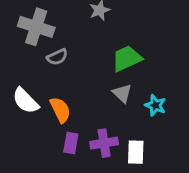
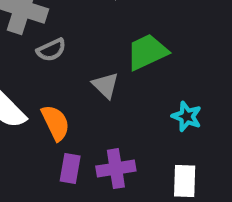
gray triangle: (122, 93) -> (105, 85), moved
white rectangle: (136, 152) -> (185, 181), moved

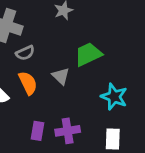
cyan star: (187, 116) -> (114, 97), size x1.4
orange semicircle: (55, 123) -> (28, 83), moved

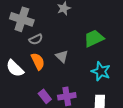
green trapezoid: (88, 54) -> (94, 38), moved
purple rectangle: (37, 131) -> (45, 96), turned -48

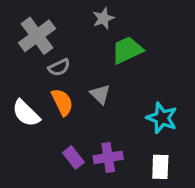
gray cross: (22, 19) -> (37, 36), turned 35
green trapezoid: (94, 38) -> (127, 50), moved

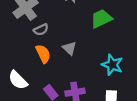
green trapezoid: (127, 50) -> (101, 19), moved
white semicircle: (26, 113) -> (18, 80), moved

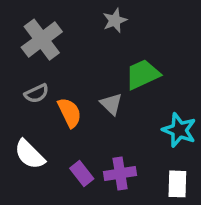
green trapezoid: (101, 19) -> (143, 74), moved
gray semicircle: (41, 30) -> (37, 93), moved

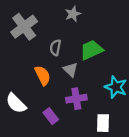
gray semicircle: (37, 93) -> (55, 48), moved, turned 126
purple cross: (120, 173) -> (76, 99), moved
white rectangle: (177, 184) -> (103, 123), moved

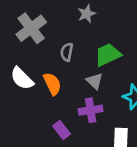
gray triangle: (71, 70) -> (95, 81), moved
white semicircle: (16, 103) -> (22, 78), moved

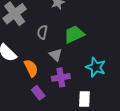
gray triangle: (95, 81) -> (56, 55), moved
orange semicircle: (52, 84) -> (31, 68), moved

